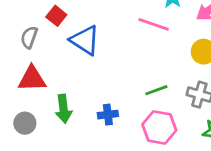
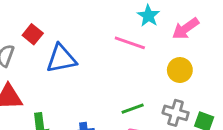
blue triangle: (85, 40) -> (61, 59), turned -44

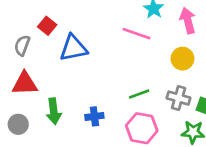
pink arrow: (186, 29) -> (188, 20), turned 110

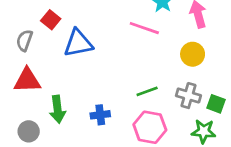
gray circle: (18, 124) -> (29, 131), moved

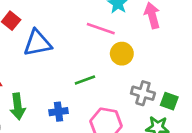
yellow circle: (193, 54) -> (122, 54), moved
green line: (147, 91) -> (85, 80), moved

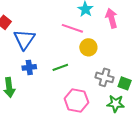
blue triangle: (37, 43) -> (24, 39), turned -45
blue cross: (59, 112) -> (29, 67), moved

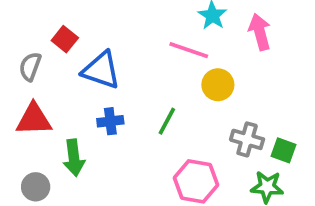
blue triangle: (24, 39) -> (101, 70), turned -45
green line: (60, 67) -> (167, 121), turned -42

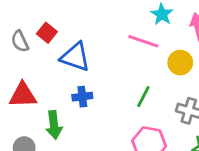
gray semicircle: (30, 67) -> (20, 41), moved, turned -45
yellow circle: (218, 85) -> (180, 63), moved
green line: (167, 121) -> (143, 97), moved

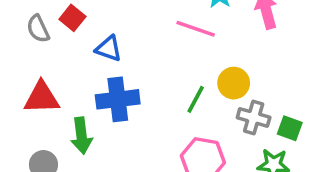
blue triangle: (75, 57) -> (109, 49), size x0.7
yellow circle: (180, 63) -> (234, 83), moved
blue cross: (82, 97) -> (118, 99), size x1.6

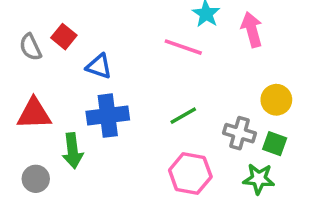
yellow circle: (234, 83) -> (276, 100), moved
green line: (196, 99) -> (183, 116), turned 32

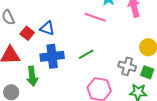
red square: (64, 37) -> (27, 33), moved
green line: (183, 116) -> (86, 54), moved

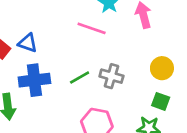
gray cross: (127, 66) -> (111, 76), moved

